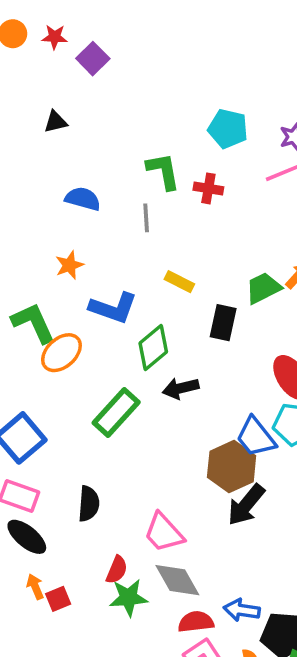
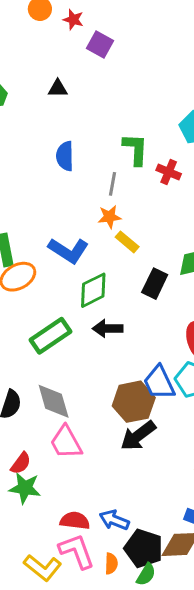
purple square: (93, 59) -> (100, 44), turned -30
blue semicircle: (83, 199) -> (65, 156), turned -120
orange star: (69, 265) -> (109, 217), moved
gray diamond: (177, 580) -> (54, 401), moved

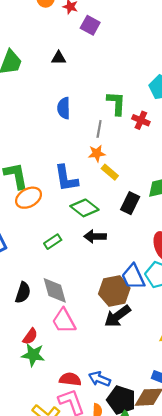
blue L-shape: (68, 250) -> (66, 178), turned 48
green diamond: (93, 290) -> (84, 208), turned 64
green rectangle: (51, 336) -> (53, 242), size x0.6

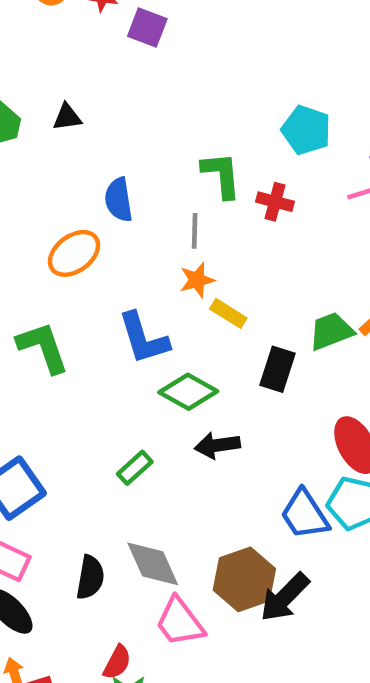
black triangle: (59, 58) -> (67, 117), moved
orange ellipse: (29, 198) -> (74, 253), moved
brown hexagon: (114, 291) -> (244, 579), moved

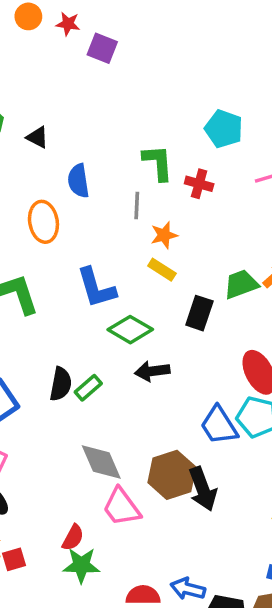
black triangle: (67, 117) -> (37, 137), moved, turned 35
orange ellipse: (74, 253) -> (43, 222), turned -63
orange star: (197, 280) -> (164, 235), moved
black semicircle: (90, 577) -> (61, 384), moved
black arrow: (285, 597) -> (203, 489), turned -66

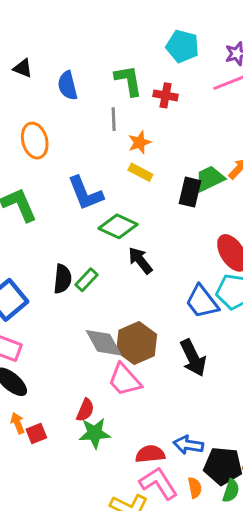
blue semicircle: (78, 181) -> (68, 86), moved
black rectangle: (199, 313) -> (190, 192), moved
black arrow: (152, 371) -> (140, 260), turned 64
brown hexagon: (172, 475) -> (137, 343), moved

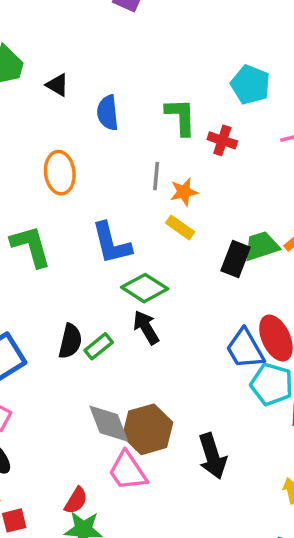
gray line: (114, 119) -> (156, 176), moved
black arrow: (140, 260) -> (146, 327), moved
blue trapezoid: (202, 302) -> (245, 349), moved

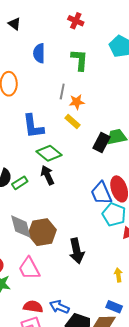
black triangle: (57, 85) -> (14, 24), moved
red cross: (222, 140) -> (76, 21), moved
pink trapezoid: (128, 471) -> (29, 268), moved

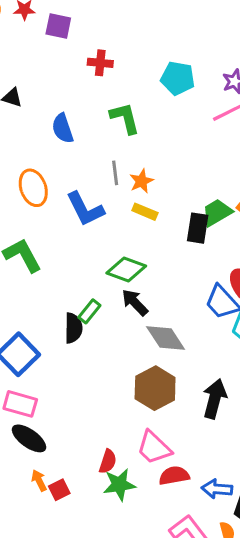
blue L-shape: (33, 126) -> (85, 209), moved
green rectangle: (20, 183) -> (89, 311), moved
gray diamond: (21, 227) -> (166, 338), moved
black arrow: (77, 251) -> (215, 399), turned -135
red semicircle: (33, 307) -> (174, 476), moved

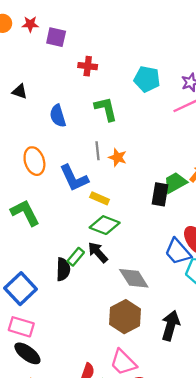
orange star: (141, 181) -> (118, 157), turned -30
yellow rectangle: (145, 212) -> (100, 198), moved
black arrow: (135, 302) -> (98, 252), moved

